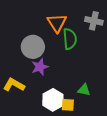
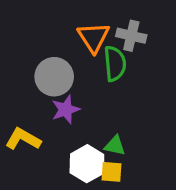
gray cross: (94, 21) -> (131, 36), moved
green triangle: (84, 90) -> (115, 146), moved

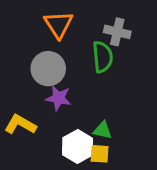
orange triangle: (94, 37) -> (58, 25), moved
purple star: (66, 110) -> (58, 98), turned 30

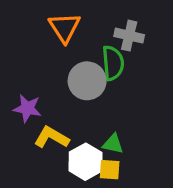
gray circle: (48, 69) -> (87, 81), moved
purple star: (58, 98) -> (27, 108), moved
yellow L-shape: (20, 124) -> (52, 137), moved

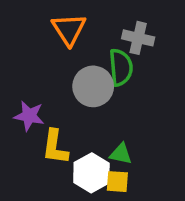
yellow L-shape: (52, 137) -> (55, 147), turned -112

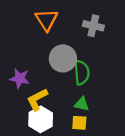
green semicircle: (121, 67) -> (82, 73), moved
yellow L-shape: (55, 147) -> (37, 99), turned 55
white hexagon: (91, 173) -> (41, 119), moved

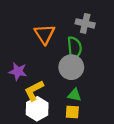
orange triangle: (47, 20) -> (45, 34), moved
gray circle: (63, 58) -> (71, 67), moved
green semicircle: (82, 73) -> (74, 48), moved

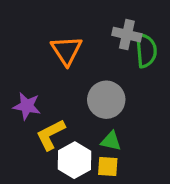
green semicircle: (74, 48) -> (146, 50), moved
white hexagon: (37, 109) -> (74, 160), moved

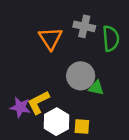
gray cross: (127, 35) -> (84, 26), moved
purple star: (27, 106) -> (20, 107), moved
green triangle: (111, 141) -> (96, 88), moved

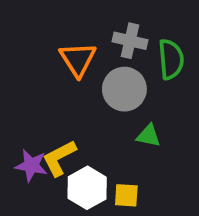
gray circle: (81, 76) -> (124, 89), moved

